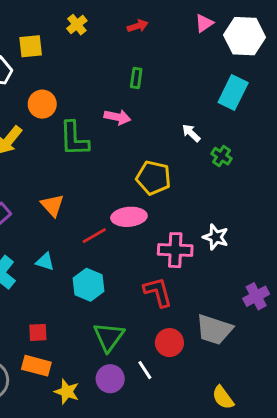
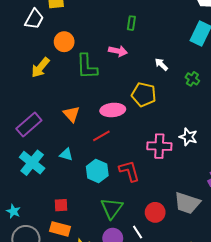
white arrow: (191, 133) -> (161, 64), moved
pink ellipse: (129, 217) -> (113, 110), moved
red L-shape: (158, 292) -> (129, 171), moved

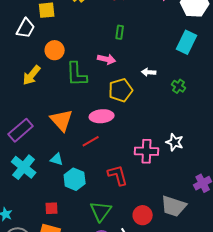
white arrow: (161, 64) -> (149, 72), turned -40
yellow pentagon: (144, 94) -> (121, 90), moved, turned -30
orange triangle: (71, 114) -> (62, 120), size x1.4
cyan hexagon: (97, 171) -> (75, 179), moved

